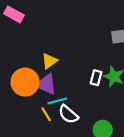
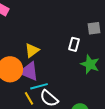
white rectangle: (96, 78) -> (74, 44), moved

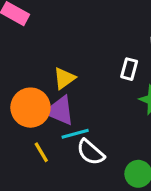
yellow line: (29, 98) -> (41, 152), moved

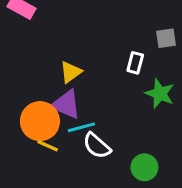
orange circle: (30, 108) -> (40, 121), moved
yellow line: (41, 152) -> (48, 146), turned -35

